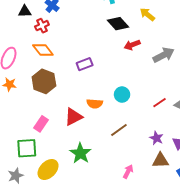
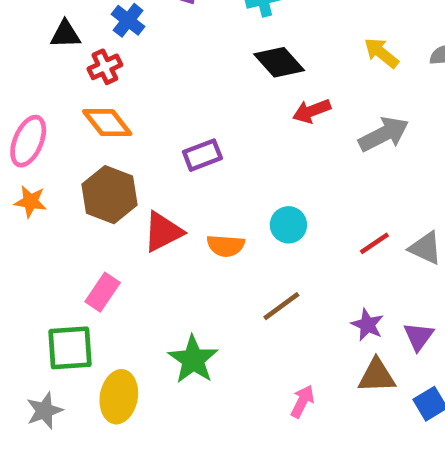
yellow arrow: (147, 14) -> (381, 53), moved
red triangle: (73, 117) -> (163, 232), moved
yellow ellipse: (48, 170) -> (119, 397), turned -35

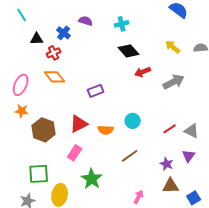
brown hexagon: (110, 195) -> (44, 130), moved
pink rectangle: (103, 292) -> (75, 153), moved
purple triangle: (419, 336) -> (189, 156), moved

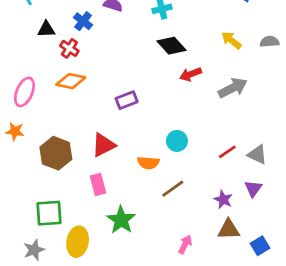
red cross: (54, 53) -> (69, 48), turned -32
orange diamond: (55, 77) -> (71, 81), turned -40
orange star: (22, 111) -> (15, 131), moved
orange semicircle: (106, 130) -> (148, 163), moved
pink rectangle: (75, 153) -> (98, 185), turned -49

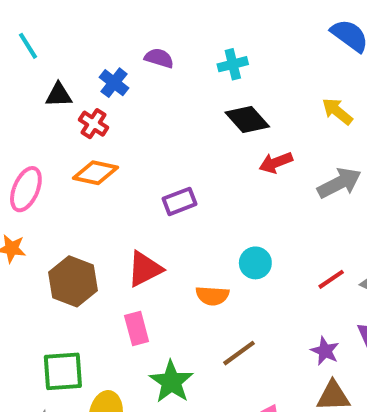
brown line: (173, 189) -> (239, 353), moved

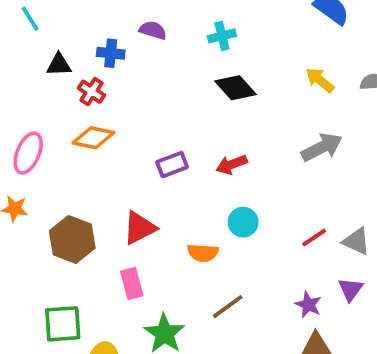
blue cross: (114, 83) -> (111, 53), turned -32
red arrow: (276, 163) -> (232, 165), moved

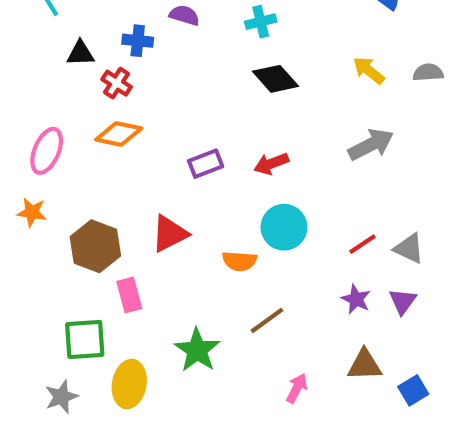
cyan circle: (243, 222) -> (284, 227), size x1.4
pink rectangle: (132, 284) -> (129, 295), moved
purple star: (308, 305) -> (356, 299), moved

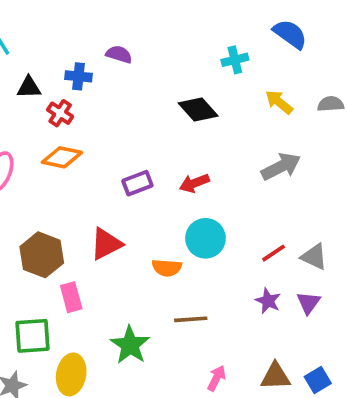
cyan cross: (261, 22) -> (235, 60), moved
brown line: (267, 320) -> (191, 319), turned 32
brown triangle: (365, 365) -> (275, 376), moved

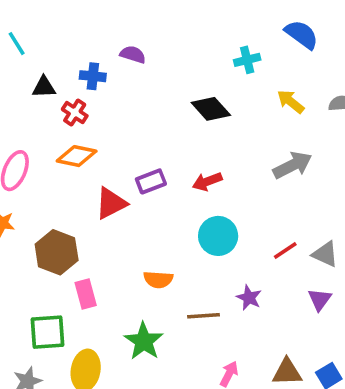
red triangle: (106, 244) -> (111, 203), moved
orange semicircle: (167, 268) -> (158, 279), moved
purple star: (268, 301) -> (249, 298), moved

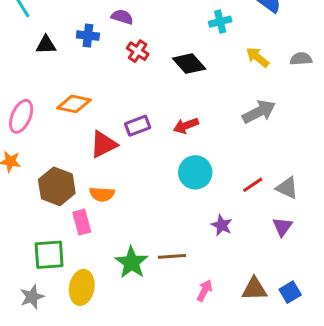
red cross: (75, 113) -> (138, 51), moved
orange semicircle: (158, 279) -> (102, 194), moved
brown line: (204, 316) -> (172, 256), moved

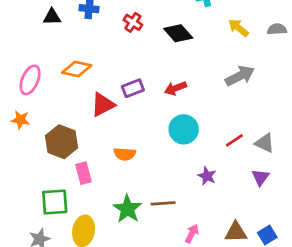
orange semicircle: (102, 194) -> (125, 154), moved

